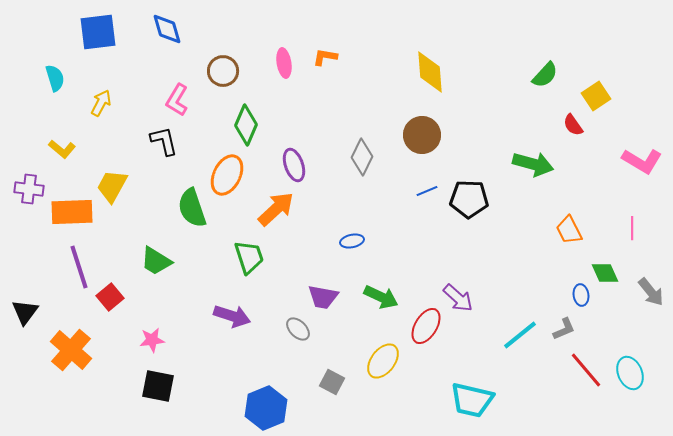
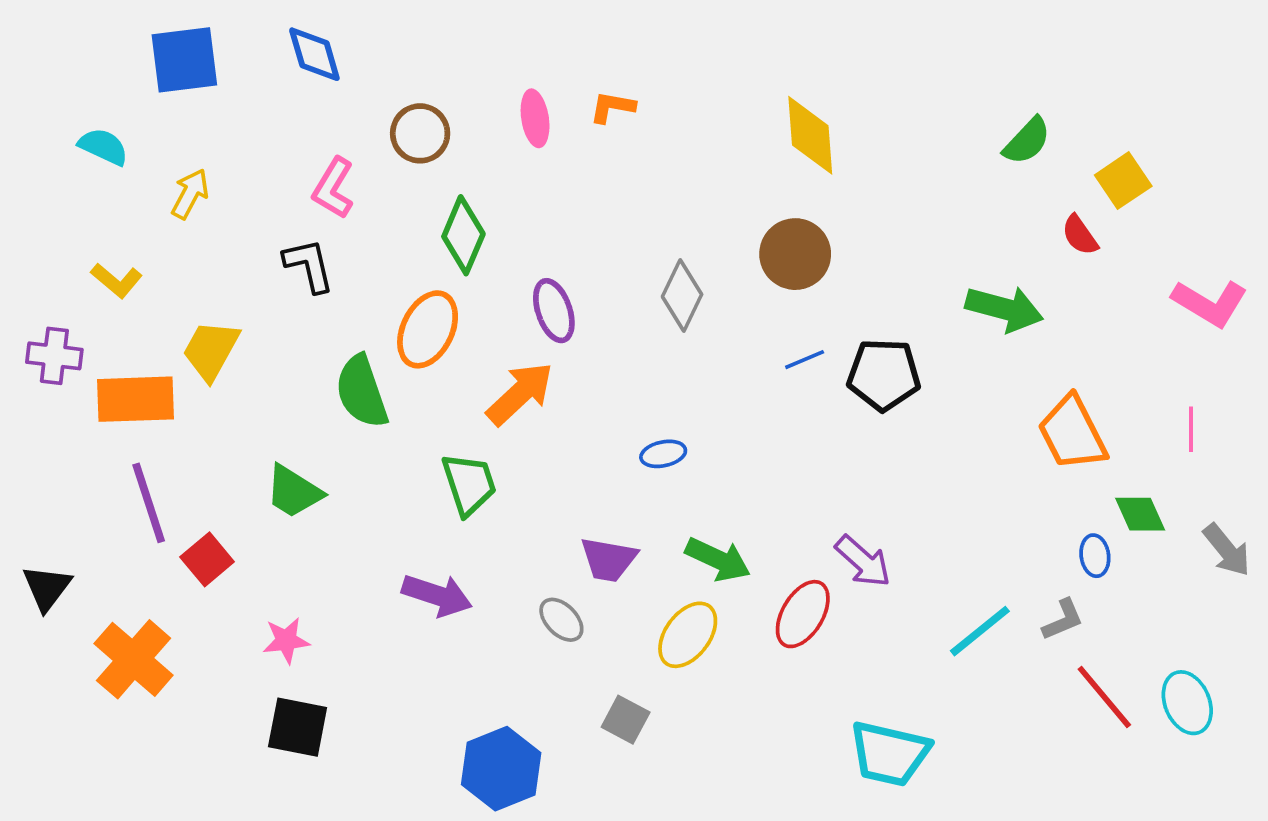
cyan semicircle: (55, 78) -> (103, 147), turned -48
orange trapezoid: (569, 230) -> (1072, 433), size x1.4
yellow ellipse: (383, 361) -> (688, 635), moved

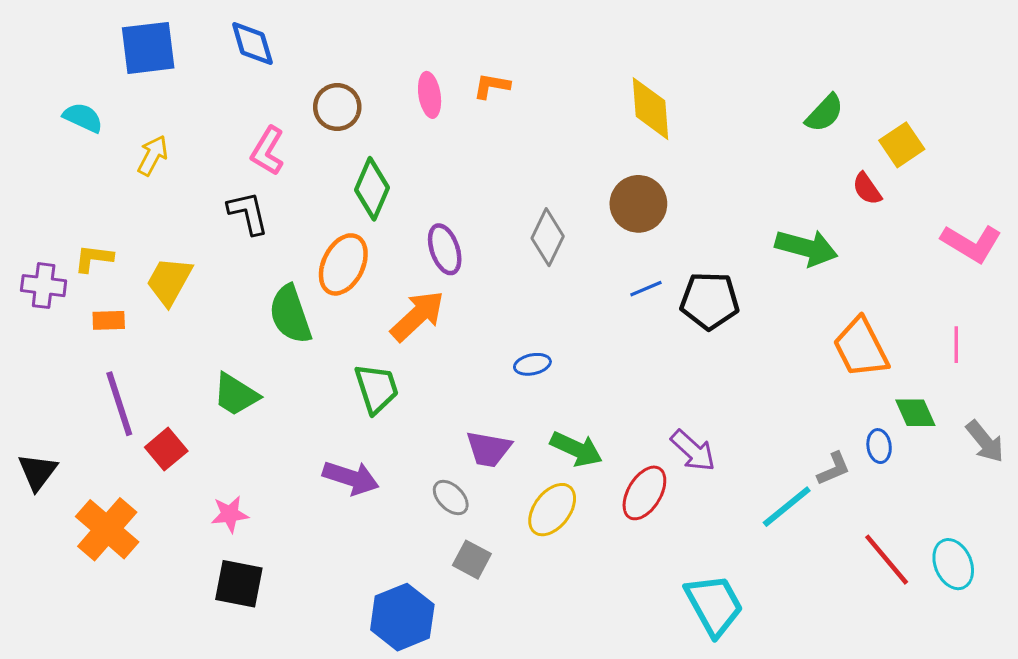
yellow L-shape: (117, 280) -> (94, 258), moved, turned 147
orange rectangle: (135, 399) -> (109, 320), size x0.5
gray L-shape: (1063, 620) -> (834, 469), moved
gray square: (626, 720) -> (472, 560), moved
cyan trapezoid: (889, 754) -> (714, 605), turned -132

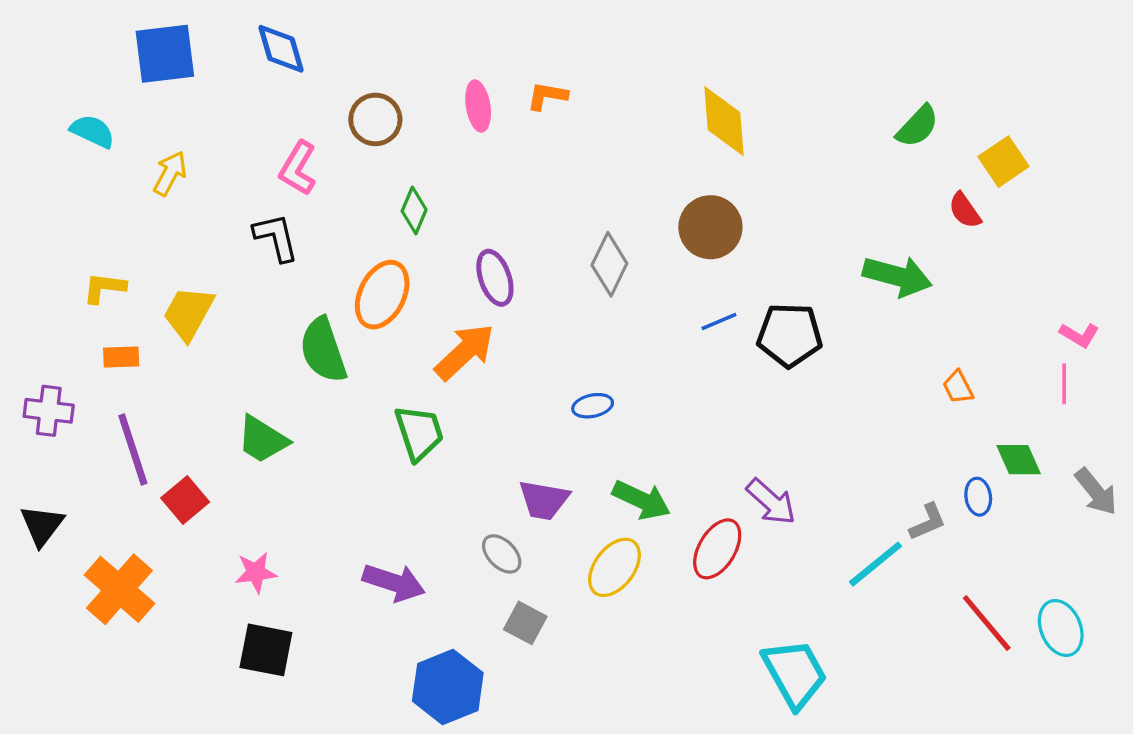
green diamond: (372, 189) -> (414, 210), size x0.7
pink L-shape: (971, 243) -> (1079, 335), moved, size x0.6
purple cross: (44, 286) -> (49, 411), moved
orange trapezoid: (861, 348) -> (958, 387), size x0.5
purple arrow: (351, 478) -> (394, 583), moved

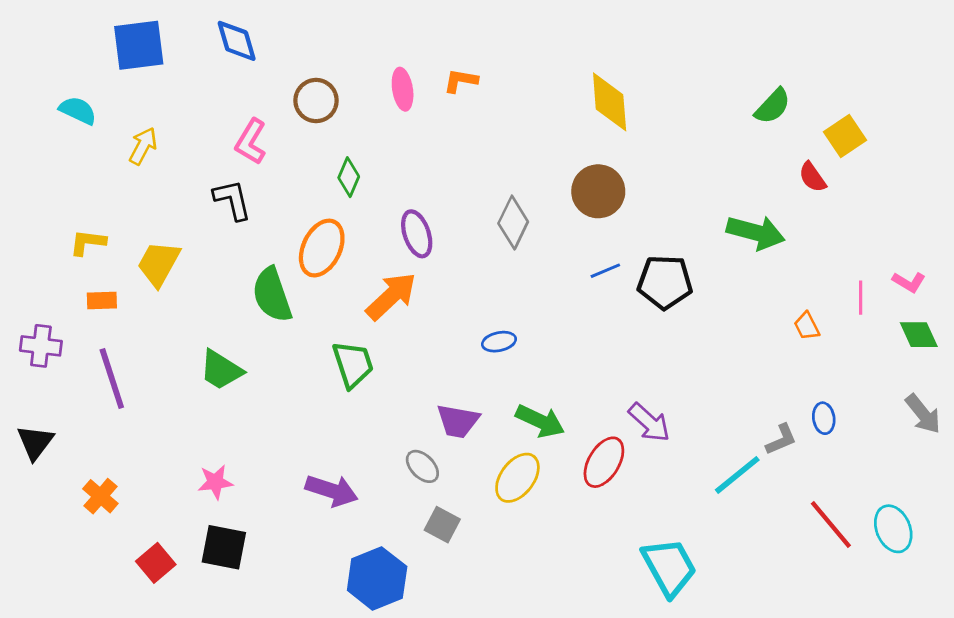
pink line: (1064, 384) -> (861, 298), moved
green diamond: (1019, 460) -> (919, 335), moved
red square: (185, 500) -> (156, 563), moved
orange cross: (119, 589) -> (100, 496), size x0.6

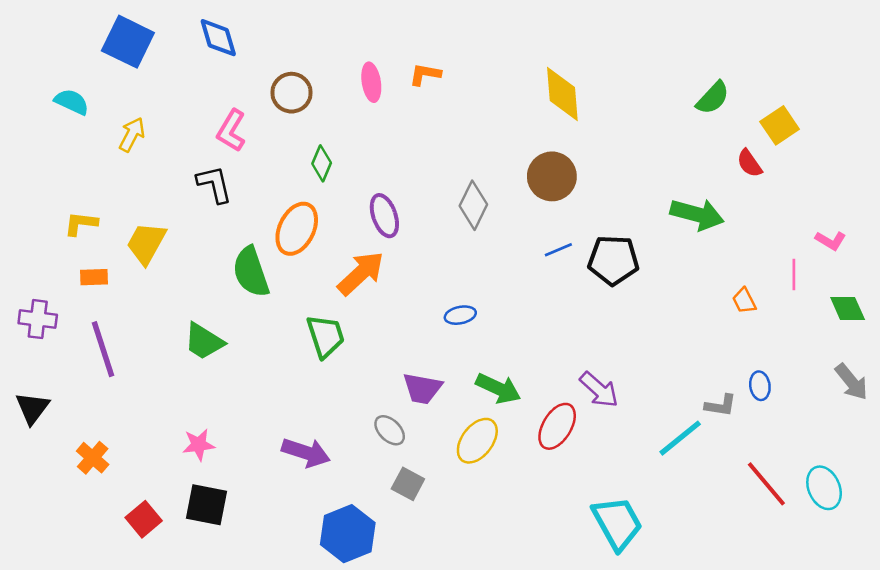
blue square: (139, 45) -> (128, 42), turned 33
pink L-shape: (909, 282) -> (831, 241), moved
gray L-shape: (781, 439) -> (721, 405), turned 32

